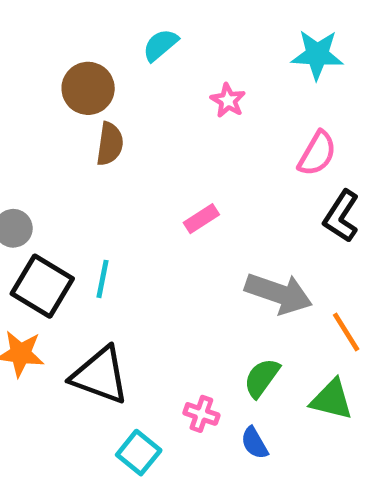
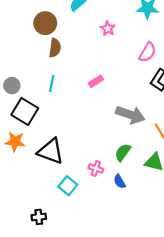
cyan line: (103, 279) -> (52, 83), moved

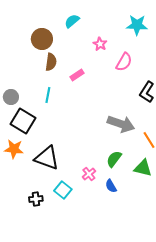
pink semicircle: (148, 52) -> (124, 62), moved
pink rectangle: (96, 81) -> (77, 75), moved
pink cross: (96, 168) -> (89, 174), turned 32
black cross: (39, 217) -> (36, 199), moved

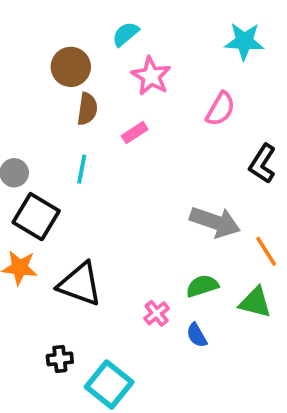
pink star: (100, 44) -> (151, 76), moved, size x1.5
green semicircle: (114, 159) -> (202, 286), turned 36
cyan square: (63, 190) -> (109, 385), moved, size x1.4

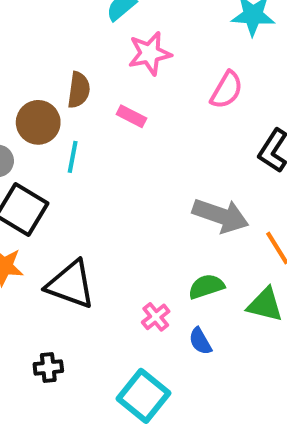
brown circle: (71, 67) -> (38, 122), moved
pink star: (151, 76) -> (150, 53), turned 30
pink rectangle: (135, 133) -> (131, 116), turned 60
cyan square: (109, 385) -> (144, 396), moved

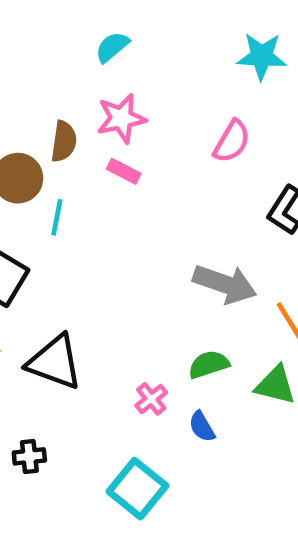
pink star: (150, 53) -> (121, 118), moved

